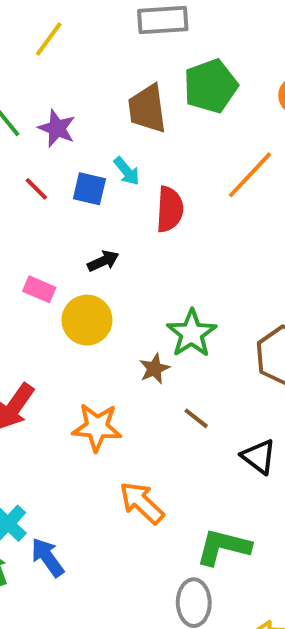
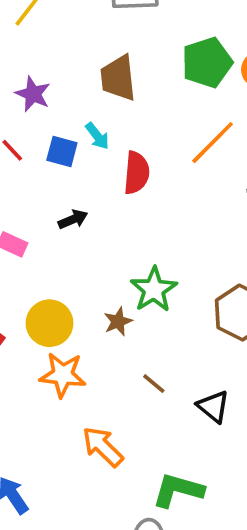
green pentagon: (211, 86) -> (207, 62), moved
yellow circle: (87, 320) -> (49, 323), moved
brown line: (196, 418) -> (154, 384), moved

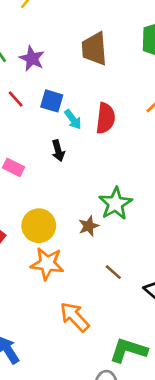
cyan arrow: (97, 136) -> (73, 119), moved
black arrow: (73, 219) -> (58, 151), turned 96

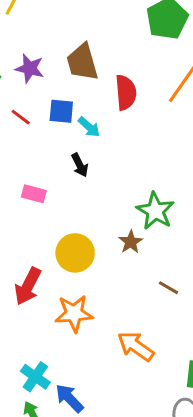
brown trapezoid: (94, 49) -> (82, 62), moved
red semicircle: (106, 118) -> (126, 92), moved
orange star: (47, 264) -> (74, 313), moved

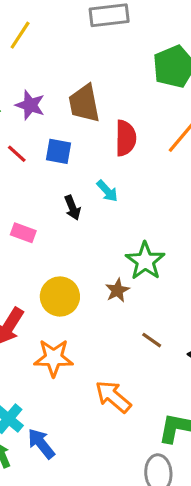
cyan arrow: (89, 127) -> (107, 191), moved

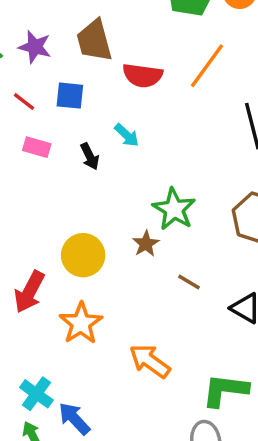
red semicircle: (126, 138) -> (143, 75), turned 102
pink rectangle: (23, 233) -> (37, 147), moved
brown line: (152, 340) -> (189, 282), moved
orange star: (54, 358) -> (81, 323), turned -30

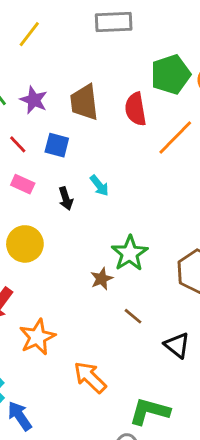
red semicircle: (143, 75) -> (136, 109), moved, turned 64
yellow circle: (83, 255) -> (25, 244), moved

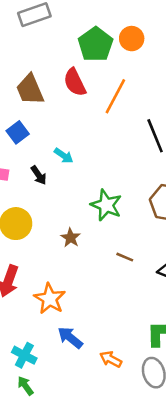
blue square: (57, 145) -> (18, 132), turned -35
brown star: (102, 279) -> (71, 238), moved
orange arrow: (90, 377) -> (111, 359), moved, size x0.7
blue arrow: (20, 416) -> (70, 338), moved

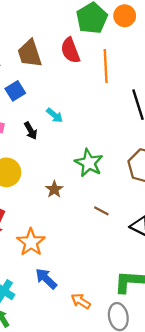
orange line: (115, 96) -> (106, 66), turned -36

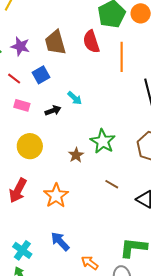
black arrow: (31, 131) -> (53, 111), turned -84
brown star: (54, 189) -> (76, 155), moved
orange star: (31, 242) -> (56, 196), moved

